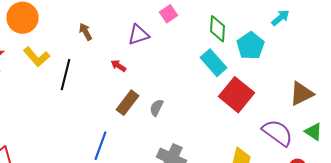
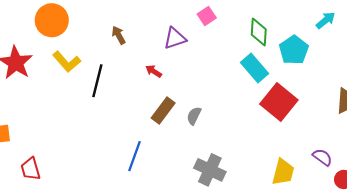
purple semicircle: (278, 133) -> (322, 157), moved, size x0.6

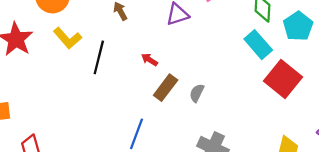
red arrow: (154, 71) -> (149, 60), moved

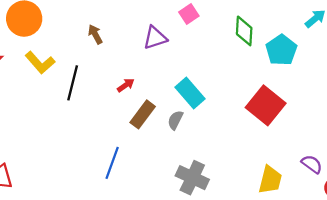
cyan rectangle: (258, 45) -> (190, 93), moved
red arrow: (149, 60) -> (126, 85), turned 112

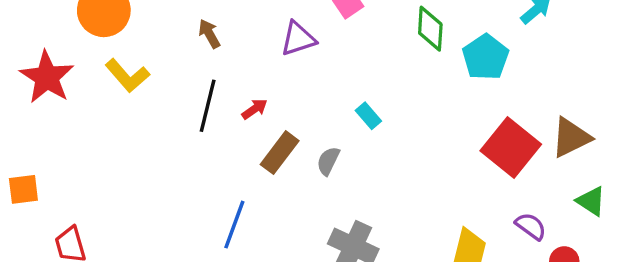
black line: (73, 83) -> (208, 106), moved
cyan rectangle: (190, 93) -> (368, 116), moved, size x0.6
red square: (266, 105) -> (511, 148), moved

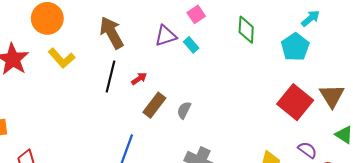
brown arrow: (209, 34) -> (112, 33), size x1.8
cyan pentagon: (486, 57) -> (295, 47), moved
cyan rectangle: (368, 116) -> (191, 45), moved
brown triangle: (571, 137) -> (332, 96), turned -36

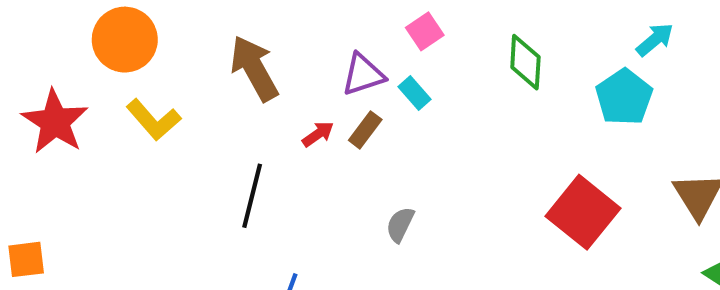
black line: (111, 77) -> (252, 196), moved
red arrow: (139, 79) -> (318, 134), moved
red square: (295, 102) -> (583, 212), moved
brown rectangle: (154, 105) -> (365, 130), moved, size x0.7

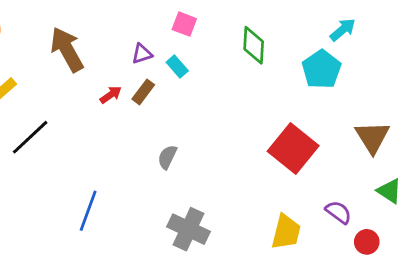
pink square: (425, 31) -> (184, 24), turned -35
purple triangle: (363, 74) -> (142, 54), size x0.7
black line: (252, 196) -> (30, 137), moved, turned 33

